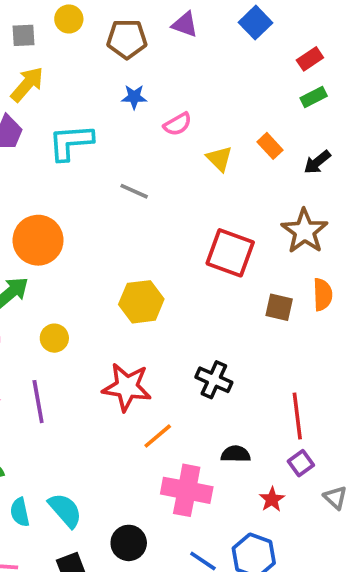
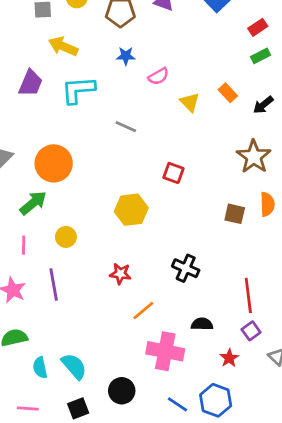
yellow arrow: (27, 84) -> (63, 46), moved, turned -108
red square: (230, 253) -> (173, 173), moved, size x0.6
red star: (127, 387) -> (120, 274), size x0.6

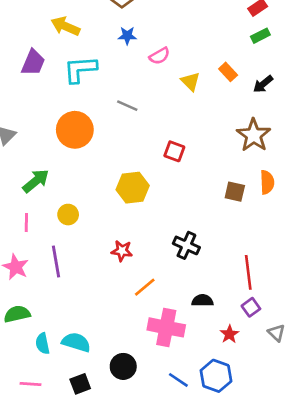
orange circle: (54, 163) -> (75, 130), moved
cyan semicircle: (74, 366) -> (76, 342), turned -32

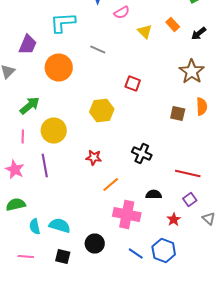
purple trapezoid: (33, 63) -> (28, 44), moved
yellow circle: (68, 215) -> (54, 130), size x1.6
red line: (248, 272) -> (188, 174), turned -70
black square: (80, 384) -> (63, 256), turned 35

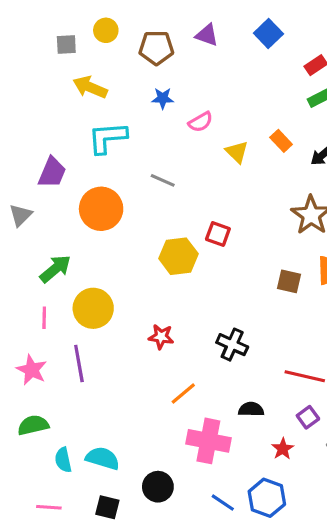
yellow hexagon: (102, 110) -> (178, 256), moved
red star: (94, 158) -> (161, 337), moved

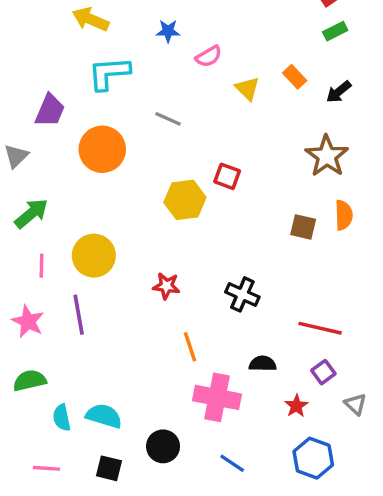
green arrow: (55, 269) -> (31, 213), moved
orange line: (183, 394) -> (190, 347), turned -68
blue hexagon: (267, 498) -> (313, 458), moved

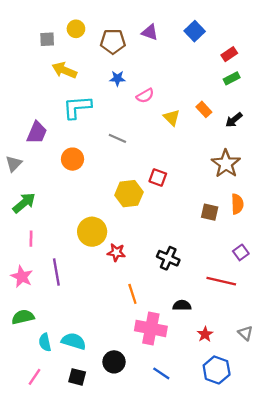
orange circle: (102, 149) -> (73, 159), size x0.7
yellow circle: (94, 256) -> (92, 232), moved
purple square: (323, 372) -> (241, 252), moved
pink line: (47, 468) -> (34, 377), turned -60

